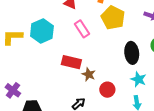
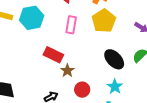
pink rectangle: (82, 29) -> (71, 25), turned 30
black ellipse: (132, 53) -> (114, 59), turned -50

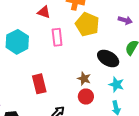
red rectangle: (53, 55) -> (39, 84), moved, turned 66
brown star: (67, 71) -> (84, 79), moved

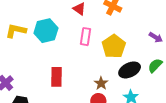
yellow pentagon: (87, 24) -> (114, 46), moved
black ellipse: (108, 58) -> (130, 70), turned -70

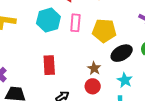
cyan hexagon: (46, 31) -> (48, 20), moved
yellow pentagon: (114, 46) -> (104, 31), turned -30

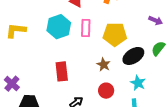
brown star: (94, 68) -> (104, 65), moved

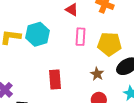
cyan hexagon: (59, 27) -> (37, 34), moved

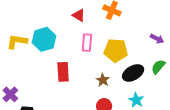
red rectangle: (55, 79) -> (63, 72), moved

